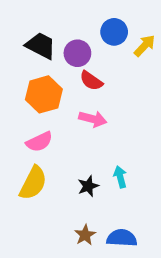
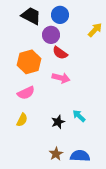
blue circle: (114, 32) -> (60, 15), moved
black trapezoid: (41, 46) -> (31, 16), moved
cyan arrow: (120, 177) -> (79, 116), turned -32
yellow semicircle: (33, 183) -> (22, 120), size x0.6

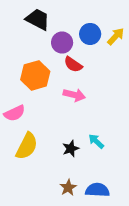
blue circle: (60, 15) -> (90, 34), moved
pink semicircle: (26, 93) -> (15, 113), moved
yellow semicircle: (22, 120) -> (27, 146), size x1.6

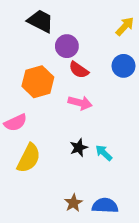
blue circle: (90, 34) -> (124, 66), moved
yellow arrow: (116, 36) -> (125, 26), moved
black star: (71, 149) -> (79, 148), moved

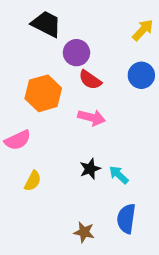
yellow semicircle: (29, 158) -> (33, 181), size x0.6
brown star: (73, 203) -> (84, 232), turned -30
blue semicircle: (105, 206) -> (126, 219), moved, turned -85

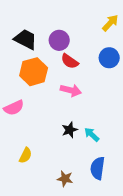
black trapezoid: (46, 24) -> (25, 39), moved
yellow semicircle: (33, 181) -> (25, 155), moved

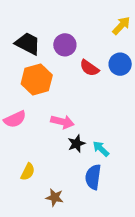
red semicircle: (70, 61) -> (89, 68), moved
pink arrow: (71, 90) -> (62, 122), moved
blue semicircle: (98, 168) -> (93, 177), moved
brown star: (65, 179) -> (55, 197), moved

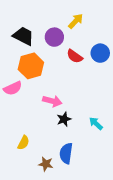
yellow arrow: (121, 26) -> (76, 21), moved
pink semicircle: (15, 119) -> (13, 88), moved
cyan arrow: (101, 149) -> (96, 123), moved
blue semicircle: (93, 177) -> (66, 153), moved

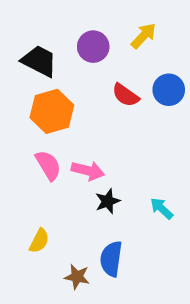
yellow arrow: (76, 21) -> (144, 36), moved
purple circle: (54, 37) -> (93, 47), moved
pink semicircle: (13, 88) -> (48, 165), moved, turned -96

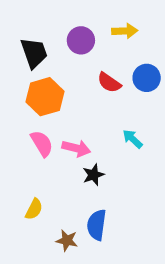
yellow arrow: (144, 36) -> (125, 31), turned 45
black trapezoid: (39, 61) -> (34, 53), turned 44
cyan arrow: (162, 208) -> (133, 139), moved

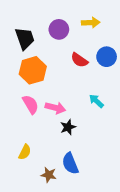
blue semicircle: (97, 225) -> (70, 163), turned -30

